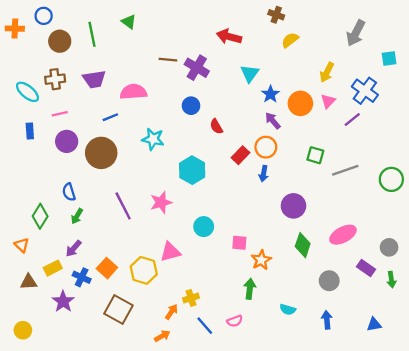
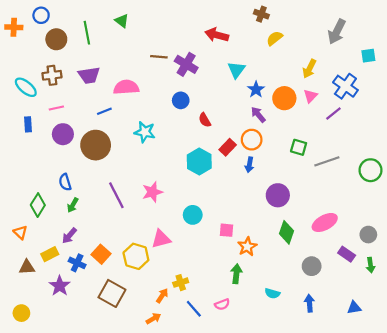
cyan hexagon: (192, 170) -> (199, 161), moved

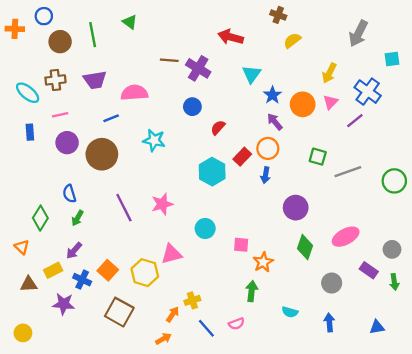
red semicircle: (205, 120) -> (218, 128), turned 72
purple star: (60, 286) -> (64, 304), turned -30

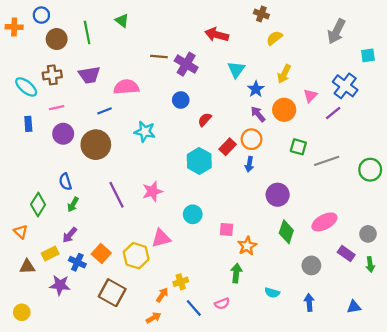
yellow arrow: (329, 73) -> (284, 74), moved
orange circle: (303, 104) -> (284, 110), moved

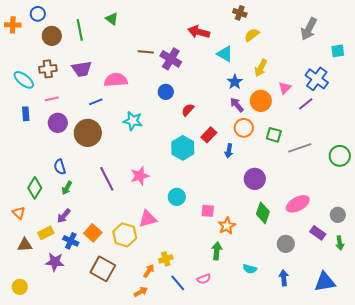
cyan triangle: (236, 70) -> (225, 54), moved, turned -36
orange circle: (251, 139) -> (244, 128), moved
blue triangle: (354, 307) -> (325, 282), size x1.6

